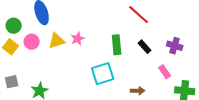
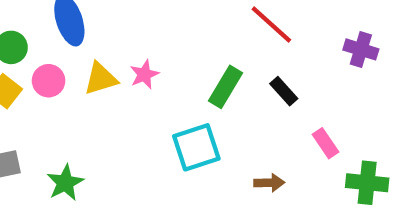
green rectangle: (117, 45) -> (226, 87), turned 36
purple cross: (175, 46) -> (361, 49), moved

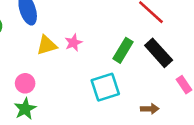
pink circle: (49, 81) -> (25, 83), moved
black rectangle: (284, 91) -> (159, 53), size x1.6

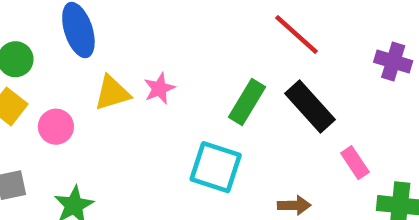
pink circle: (25, 83) -> (56, 127), moved
cyan square: (105, 87) -> (216, 167), turned 36

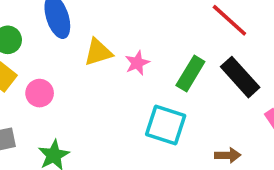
pink star: (159, 88) -> (137, 63), moved
yellow triangle: (112, 93) -> (98, 52), moved

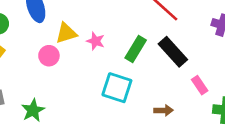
pink star: (137, 63) -> (96, 41), turned -30
pink circle: (40, 93) -> (49, 56), moved

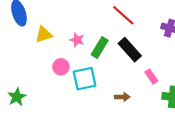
pink star: (96, 41) -> (77, 40), moved
pink circle: (49, 56) -> (61, 67), moved
cyan square: (117, 88) -> (85, 79), turned -30

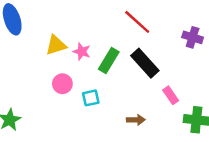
yellow triangle: (44, 35) -> (56, 45), moved
cyan square: (85, 79) -> (91, 98), size x0.6

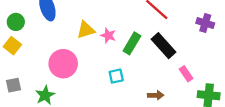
pink circle: (62, 84) -> (63, 64), moved, size x1.6

